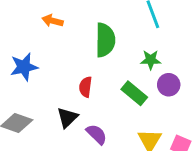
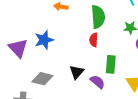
red semicircle: (85, 87) -> (94, 40), moved
green rectangle: (134, 93) -> (111, 64), moved, turned 60

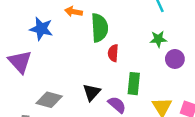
green semicircle: (98, 17) -> (100, 28), moved
blue star: (44, 40) -> (41, 29), moved, turned 30

